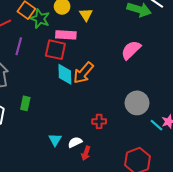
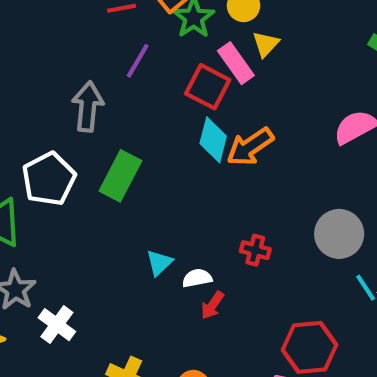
yellow triangle: (86, 15) -> (266, 44), moved
pink rectangle: (66, 35) -> (236, 63), turned 36
green rectangle: (25, 103) -> (120, 176), size x1.6

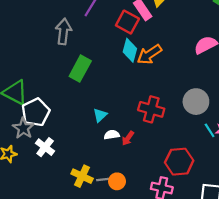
white pentagon: (49, 179) -> (36, 112), moved
red cross: (255, 250) -> (151, 109), size x1.6
white semicircle: (197, 278) -> (112, 135), moved

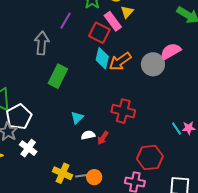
gray circle: (196, 102) -> (153, 64), moved

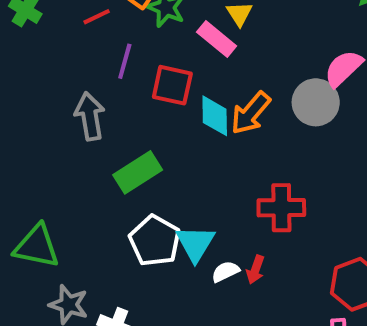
red square: (99, 33) -> (172, 85), moved
green rectangle: (58, 76) -> (138, 172), turned 45
white pentagon: (19, 117) -> (155, 241), moved
cyan triangle: (77, 118) -> (195, 243), size x1.5

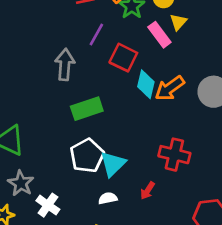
white semicircle: (225, 272) -> (108, 198), moved

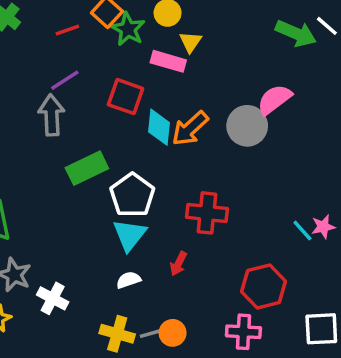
purple line: (96, 34) -> (65, 80), moved, turned 35
pink rectangle: (159, 35) -> (168, 61), turned -30
white pentagon: (87, 156) -> (132, 195), moved

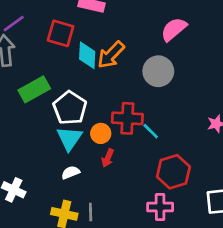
gray circle: (247, 126) -> (158, 71), moved
cyan line: (302, 230) -> (151, 131), moved
gray line: (152, 333) -> (91, 212), turned -72
orange circle: (173, 333) -> (101, 133), moved

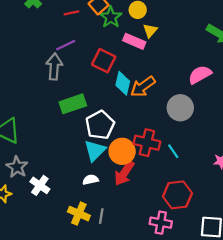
cyan line: (151, 131) -> (173, 151), moved
orange circle: (101, 133) -> (122, 151), size x1.5
red arrow: (108, 158) -> (124, 173), size x1.6

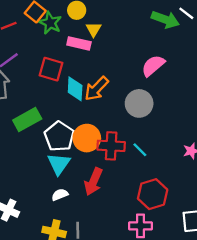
orange circle: (122, 151) -> (87, 138), moved

